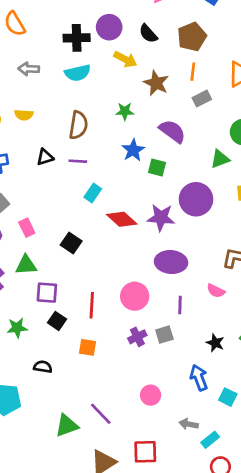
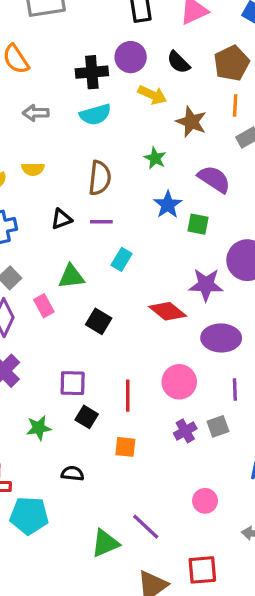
green star: (125, 111) -> (155, 158), turned 30
red diamond: (122, 219) -> (168, 311), moved
green triangle: (26, 265) -> (71, 277), moved

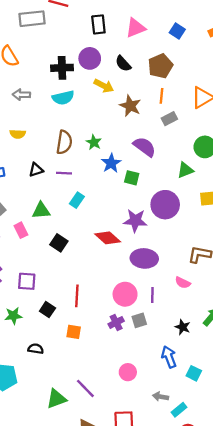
green star: (155, 158) -> (94, 142), moved
pink circle: (179, 382) -> (125, 294), moved
purple square: (73, 383) -> (27, 281), moved

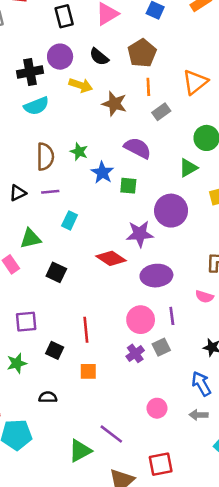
gray arrow: (161, 397) -> (199, 415), moved

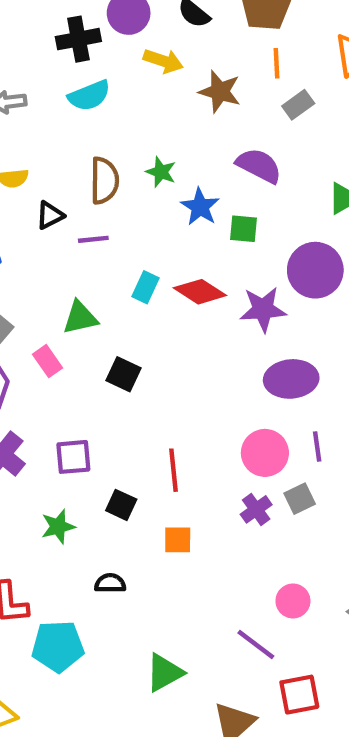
purple line: (50, 192) -> (93, 239), moved
black triangle: (18, 193) -> (50, 215), moved
red diamond: (111, 258) -> (200, 292), moved
purple line: (111, 434) -> (256, 644), moved

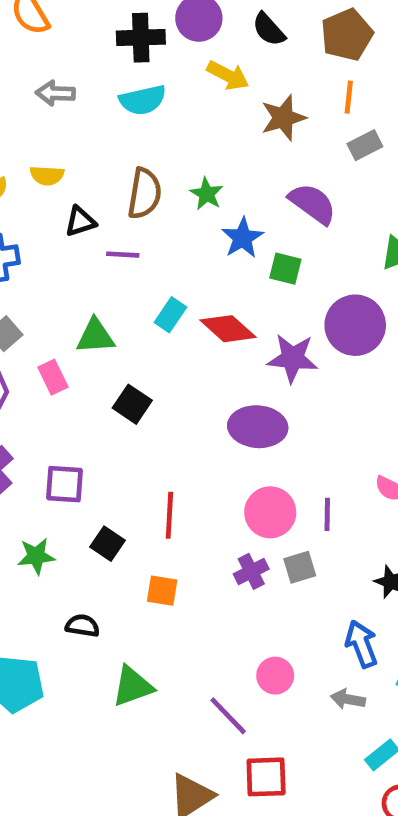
brown star: (220, 92) -> (283, 118), turned 30
purple ellipse: (291, 379) -> (258, 427), moved
green triangle: (164, 673) -> (132, 686), moved

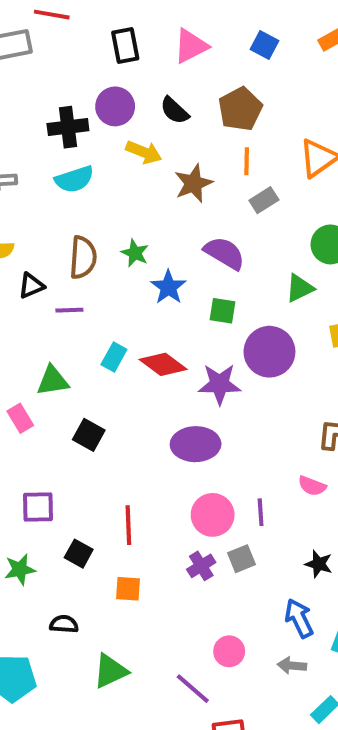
green square: (285, 269) -> (223, 311), moved

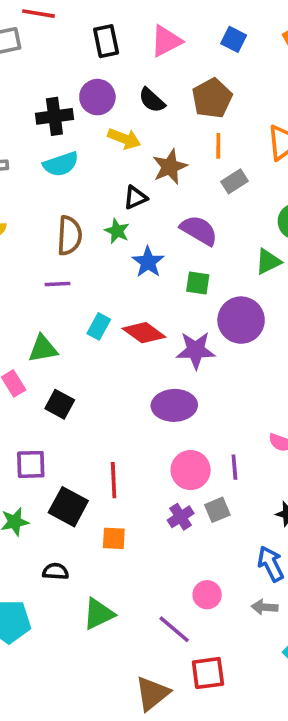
black triangle: (31, 286) -> (135, 198), moved
black square: (89, 435) -> (60, 404), moved
black square: (79, 554) -> (68, 507), size x1.5

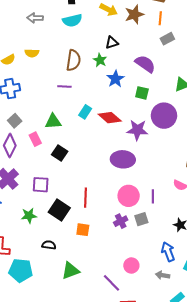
brown star: (170, 167) -> (134, 14), moved

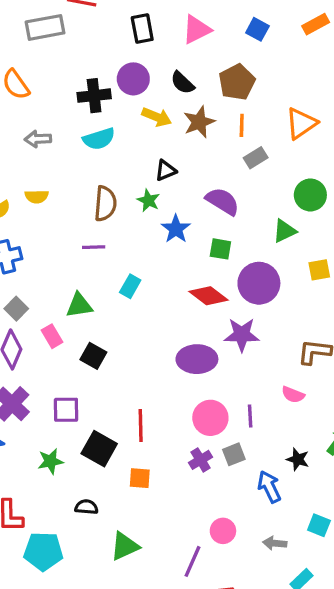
red diamond: (110, 118) -> (208, 296), moved
purple star: (137, 130) -> (242, 335), moved
blue arrow: (168, 252) -> (269, 487), moved
purple line: (111, 283) -> (193, 561), turned 72

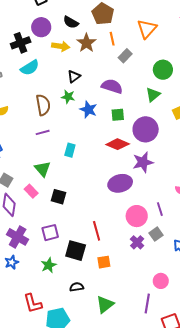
green triangle: (79, 305) -> (43, 169), turned -48

